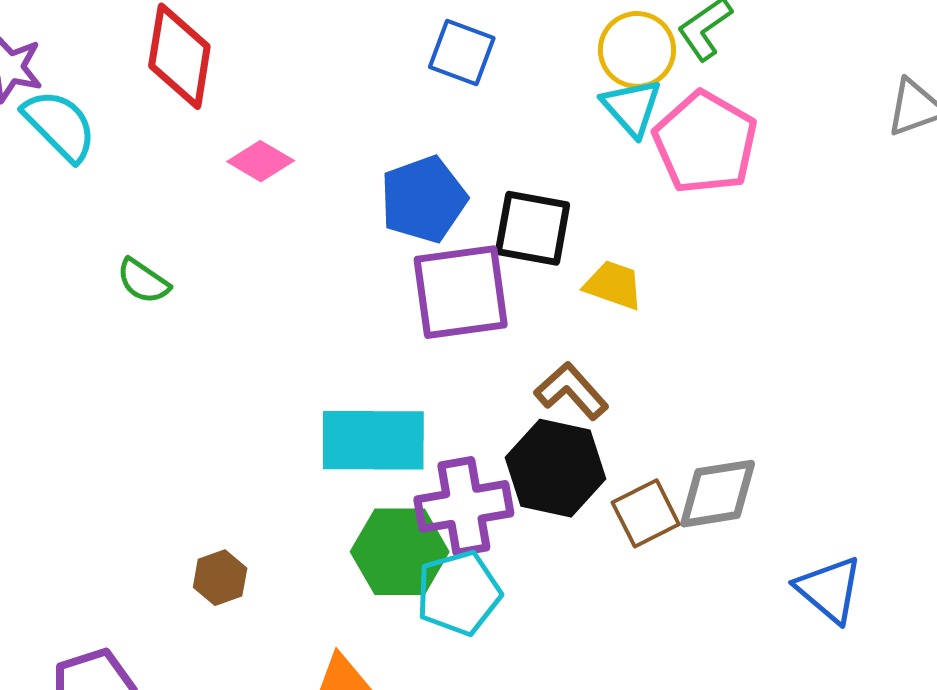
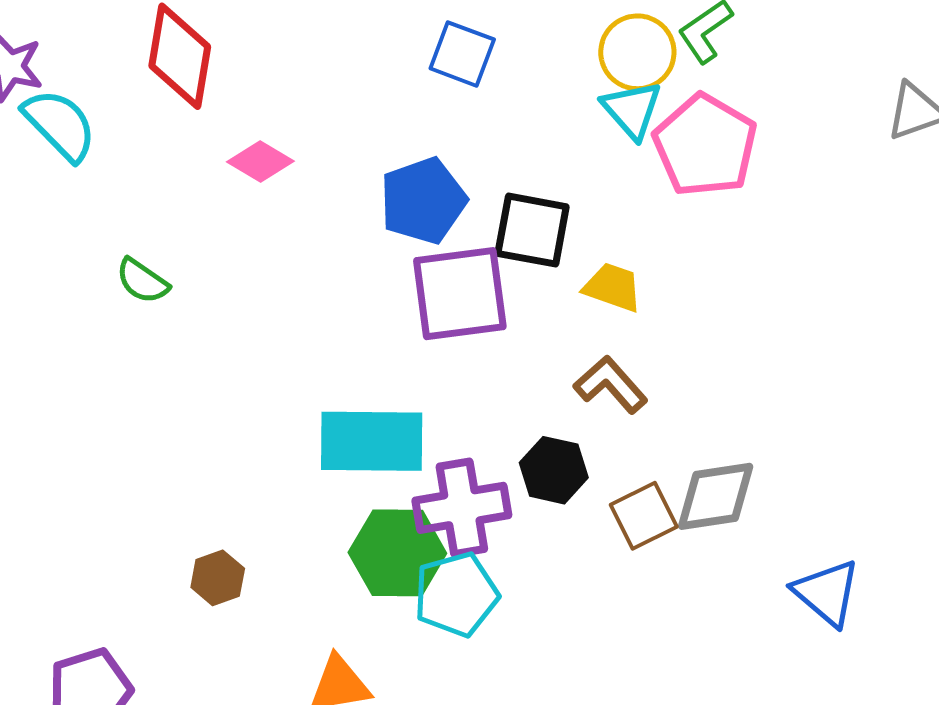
brown L-shape: (571, 391) -> (611, 385), moved
black hexagon: (556, 468) -> (554, 470), size x0.7

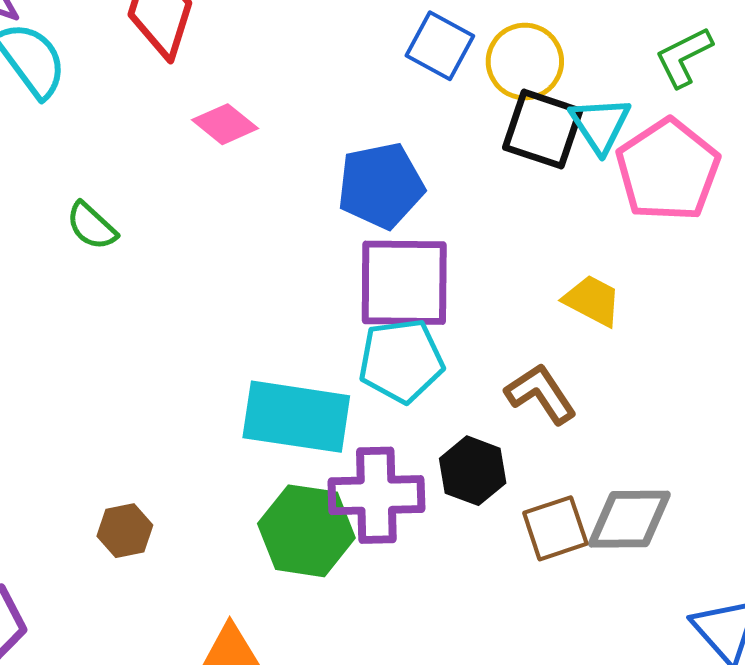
yellow circle: (637, 52) -> (525, 61), moved
black square: (532, 230) -> (543, 129), moved
yellow trapezoid: (613, 287) -> (592, 301), moved
cyan pentagon: (456, 594) -> (401, 361), moved

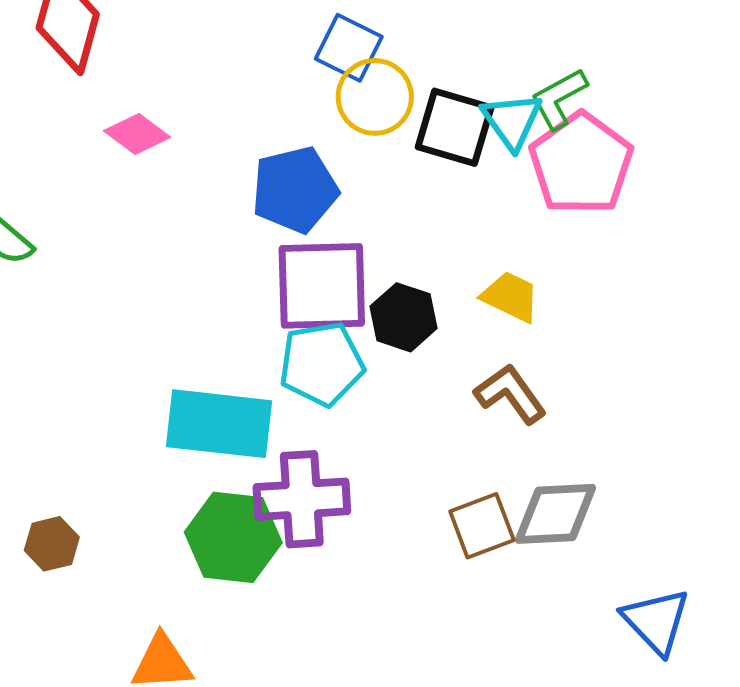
green L-shape: (684, 57) -> (559, 99), moved
yellow circle: (525, 61) -> (375, 97), moved
brown L-shape: (541, 394) -> (510, 394), moved
black hexagon: (473, 471) -> (404, 317), moved

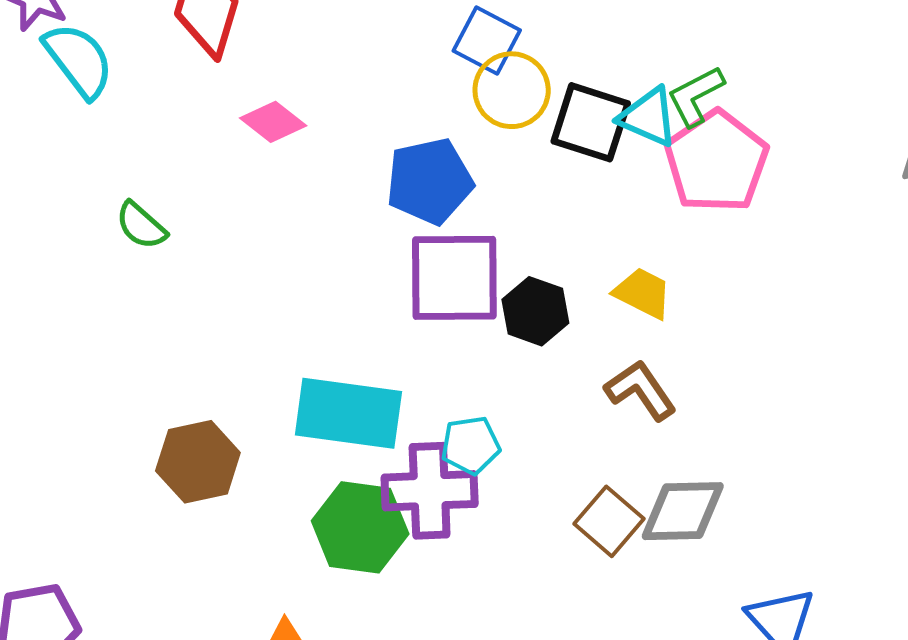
cyan triangle: (512, 121) -> (648, 117), turned -32
cyan pentagon: (322, 364) -> (471, 445), moved, size x0.7
brown square: (482, 526) -> (609, 521), turned -30
brown hexagon: (52, 544) -> (198, 462), moved, size x1.5

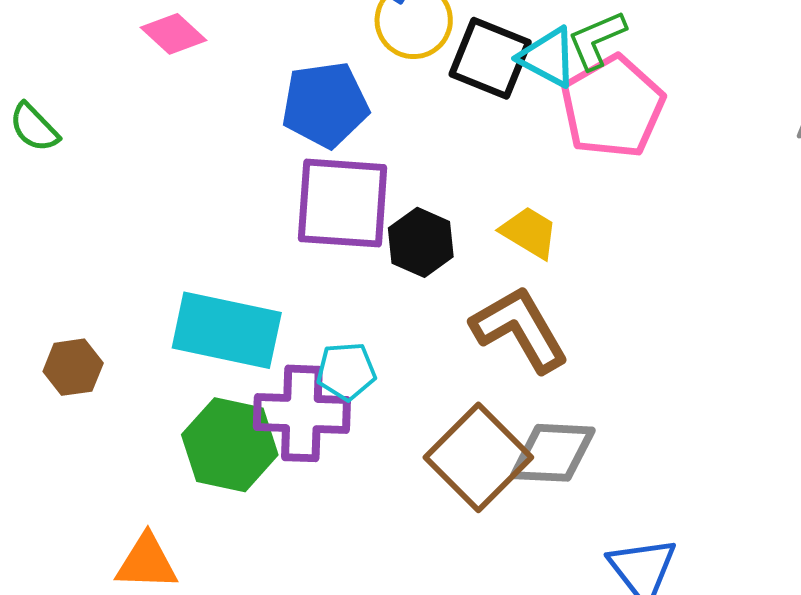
brown L-shape: (641, 390) -> (520, 329), size x1.4
brown hexagon: (198, 462) -> (73, 367), size x0.7
brown square: (609, 521) -> (478, 457), size x1.5

